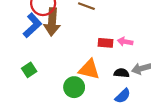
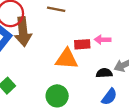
orange triangle: (89, 69) -> (67, 59), moved

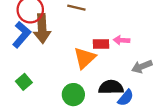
orange triangle: (67, 59) -> (85, 58), turned -50
black semicircle: (104, 73) -> (111, 87), moved, size x1.5

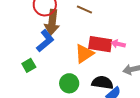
blue L-shape: (22, 35) -> (45, 41), moved
red rectangle: (101, 44) -> (100, 44), size x1.6

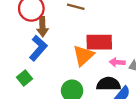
brown arrow: (52, 22) -> (42, 27), size x0.7
pink arrow: (118, 44) -> (117, 62), moved

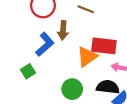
brown arrow: (42, 27) -> (63, 30), moved

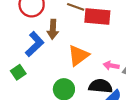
red rectangle: (104, 46) -> (97, 16), moved

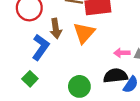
orange triangle: (78, 56) -> (84, 33), moved

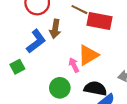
orange triangle: (84, 33) -> (88, 55), moved
pink arrow: (122, 53) -> (74, 65), moved, turned 48

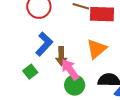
brown arrow: (55, 29) -> (61, 56), moved
pink arrow: (74, 65) -> (70, 69), moved, size x1.5

